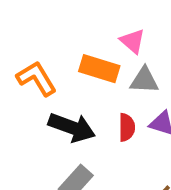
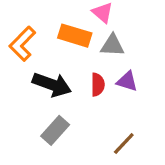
orange L-shape: (37, 78) -> (22, 44), turned -104

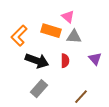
purple triangle: (127, 81) -> (95, 59), moved, turned 32

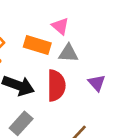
red semicircle: (65, 61) -> (56, 86), size x1.6

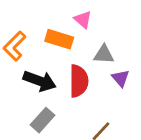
gray triangle: (68, 53) -> (104, 54), moved

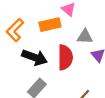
orange rectangle: (59, 39) -> (50, 25), turned -30

